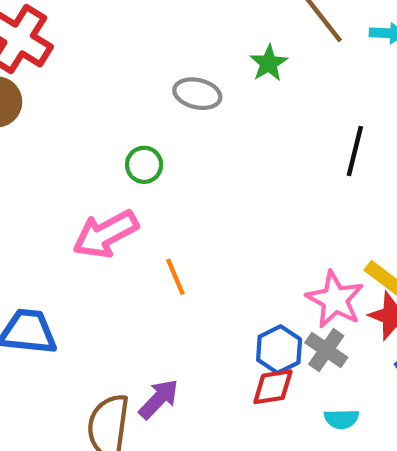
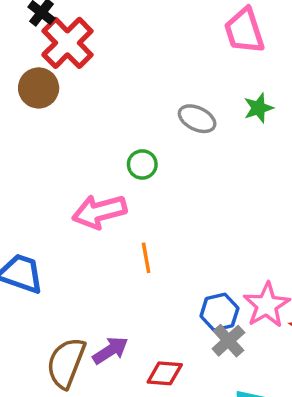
blue hexagon: (279, 350) -> (219, 312), moved
gray cross: (326, 350) -> (228, 341), moved
red diamond: (273, 387) -> (165, 373), moved

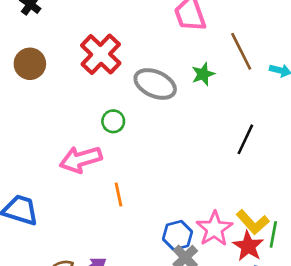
red cross: (67, 43) -> (101, 54), moved
gray ellipse: (197, 119) -> (155, 84), size x1.4

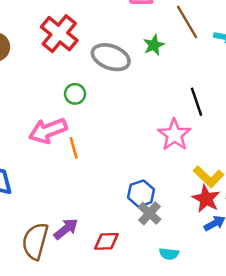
black line: (245, 139) -> (197, 102), turned -40
orange line: (119, 195) -> (74, 148), moved
pink star: (214, 229) -> (174, 135), moved

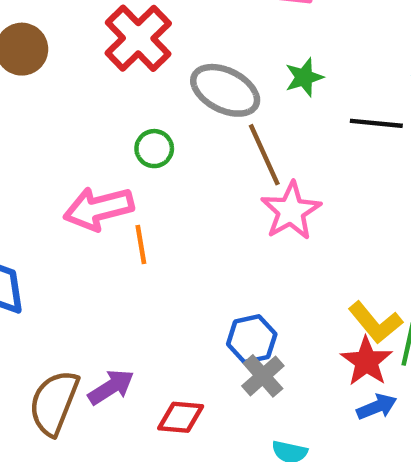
brown line: (187, 22) -> (264, 155), moved
black line: (197, 102) -> (376, 123), moved, turned -72
pink star: (174, 135) -> (291, 211), moved

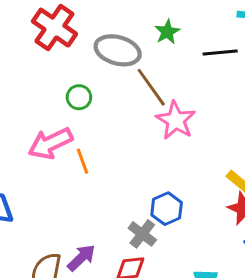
gray cross: (263, 376) -> (142, 234), moved

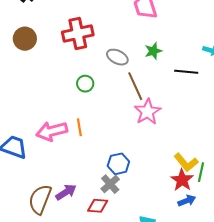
red cross: (54, 28) -> (78, 33), turned 32
gray ellipse: (118, 50) -> (117, 57), size x0.7
pink arrow: (50, 143) -> (52, 131), moved
blue hexagon: (167, 209) -> (118, 164), moved

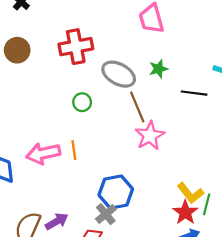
gray ellipse: (117, 57) -> (119, 74), size x1.4
blue hexagon: (118, 164) -> (116, 192), size x1.4

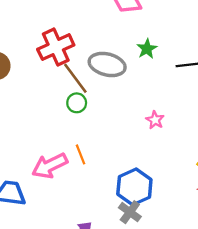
brown line: (137, 107) -> (75, 78), moved
pink star: (150, 136) -> (155, 120), size x0.6

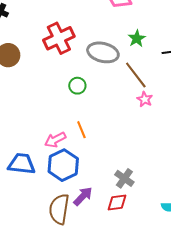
brown line: (75, 78) -> (136, 75), moved
pink arrow: (50, 166) -> (55, 140), size x0.7
blue hexagon: (134, 187) -> (63, 165), moved

